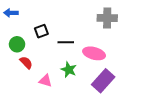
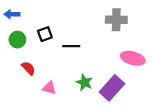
green circle: (17, 44) -> (17, 40), moved
pink ellipse: (94, 53) -> (133, 58), moved
green star: (69, 70) -> (84, 82), moved

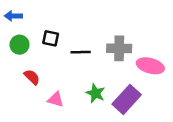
gray cross: (116, 20) -> (119, 48), moved
black square: (45, 34) -> (51, 38), turned 32

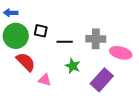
green circle: (20, 45) -> (16, 36), size x1.6
red semicircle: (32, 77) -> (26, 62), size x1.5
green star: (96, 93) -> (73, 66), moved

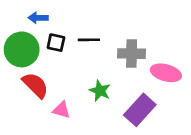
blue arrow: (11, 13) -> (38, 18), moved
black line: (65, 42) -> (89, 40), moved

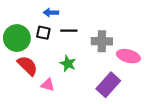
blue arrow: (38, 18) -> (51, 13), moved
green star: (100, 91) -> (68, 64), moved

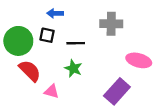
black line: (69, 31) -> (76, 43), moved
gray cross: (102, 41) -> (111, 24), moved

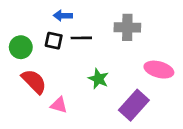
green circle: (18, 41) -> (21, 47), size x0.7
black line: (76, 43) -> (81, 38), moved
green star: (73, 68) -> (98, 79), moved

